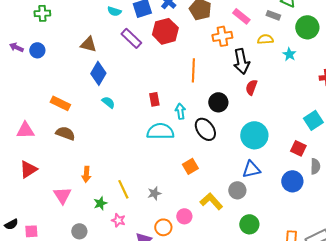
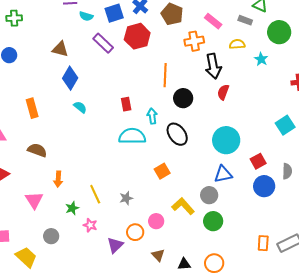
black circle: (218, 102) -> (183, 98), moved
orange rectangle: (60, 103) -> (32, 108), turned 48
brown semicircle: (65, 133) -> (37, 150), moved
red square: (298, 148) -> (258, 161), moved, turned 35
green circle: (249, 224) -> (213, 221), moved

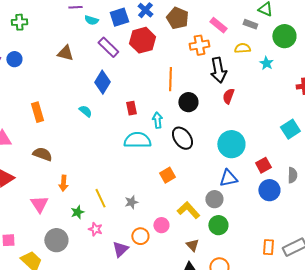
blue diamond: (70, 78) -> (102, 82), moved
gray circle: (51, 236) -> (56, 240), size x1.5
brown triangle: (158, 255) -> (192, 245), moved

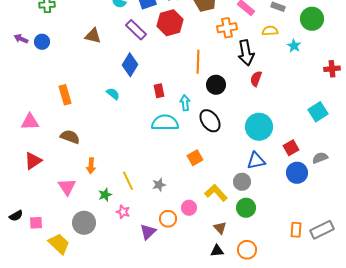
gray semicircle: (292, 175) -> (320, 158), turned -112

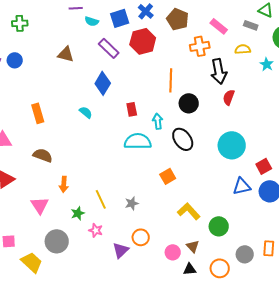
blue triangle: (256, 161) -> (242, 186), moved
gray circle: (242, 182) -> (245, 254), moved
pink circle: (189, 208) -> (173, 252), moved

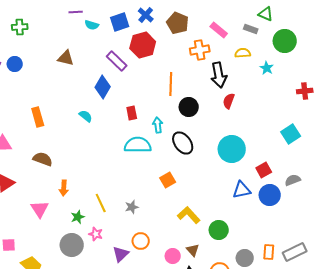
purple rectangle: (109, 48) -> (117, 61), moved
gray circle: (57, 241) -> (72, 245), moved

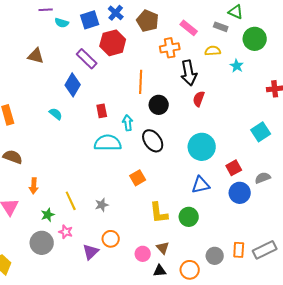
blue triangle: (242, 190) -> (201, 185), moved
yellow L-shape: (189, 215) -> (159, 213), turned -145
green circle: (219, 230) -> (189, 217), moved

